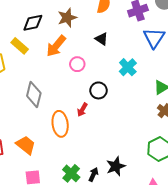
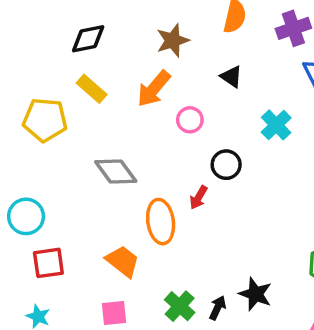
black diamond: (33, 23) -> (88, 39), moved
gray diamond: (34, 95) -> (116, 172), turned -50
orange trapezoid: (26, 145) -> (123, 261), moved
black star: (116, 166) -> (255, 294), turned -30

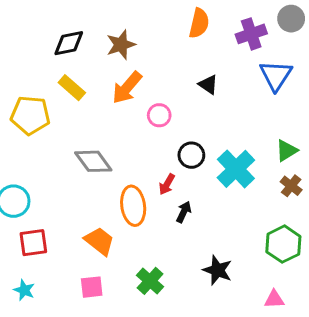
brown star: (173, 40) -> (121, 45), moved
black triangle: (231, 77) -> (208, 85), moved
cyan cross: (276, 125) -> (236, 169), moved, size x1.4
black arrow: (218, 308) -> (184, 212), moved

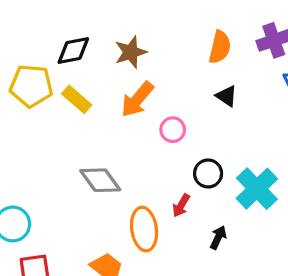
orange semicircle: (199, 23) -> (220, 47), moved
yellow pentagon: (30, 115) -> (31, 86), moved
black arrow: (184, 212) -> (218, 237), moved

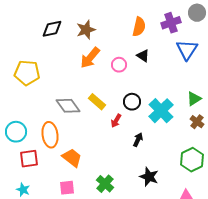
yellow pentagon: (31, 86) -> (27, 73), moved
yellow rectangle: (77, 99) -> (97, 102), moved
pink circle: (173, 130) -> (119, 65), moved
orange ellipse: (144, 229) -> (50, 135), moved

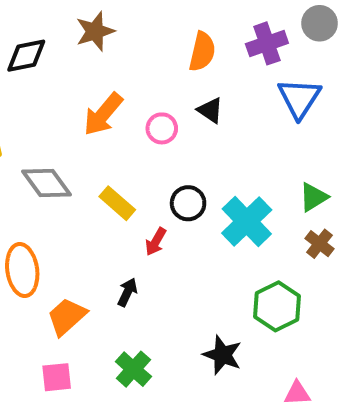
brown star: (86, 30) -> (95, 31), moved
gray diamond: (68, 106) -> (46, 183), moved
black arrow: (138, 140) -> (127, 292), moved
orange trapezoid: (72, 158) -> (67, 316), turned -80
green hexagon: (192, 160) -> (277, 306), moved

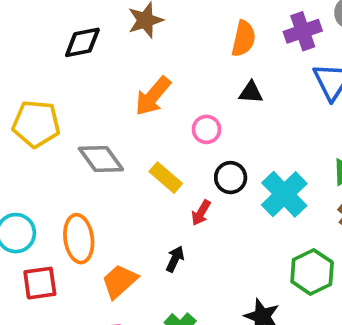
black triangle: (210, 110) -> (251, 92), turned -30
pink circle: (162, 128) -> (206, 129), moved

